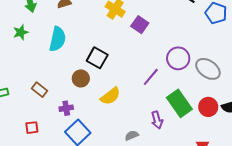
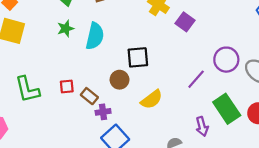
green star: (21, 32) -> (66, 28), moved
black square: (97, 58) -> (138, 57), turned -35
brown rectangle: (40, 90) -> (89, 96), moved
red square: (32, 128) -> (67, 86), moved

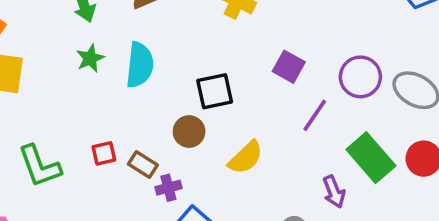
purple square: (185, 22) -> (289, 67), moved

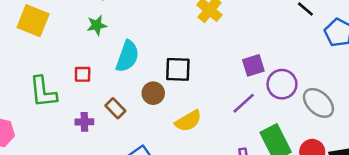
cyan semicircle: (140, 65) -> (127, 56), moved
purple square: (289, 67) -> (253, 65), moved, turned 30
red square: (104, 153) -> (83, 74), moved
purple cross: (168, 188) -> (84, 122), moved

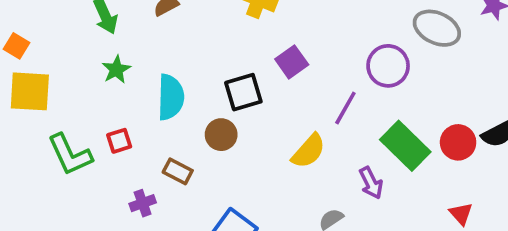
purple square: (253, 65) -> (292, 62), moved
green L-shape: (43, 92) -> (70, 155), moved
gray ellipse: (318, 103) -> (437, 28), moved
yellow semicircle: (188, 121) -> (309, 151), moved

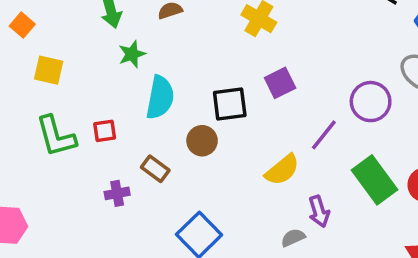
green star: (116, 69) -> (132, 54), moved
yellow square: (30, 91) -> (49, 70), moved, size x0.7
purple arrow: (371, 183) -> (319, 211), moved

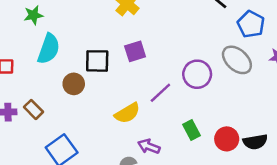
brown rectangle: (155, 169) -> (33, 109), moved
green rectangle: (374, 180) -> (192, 130), size x0.6
purple arrow: (319, 211) -> (149, 146), turned 120

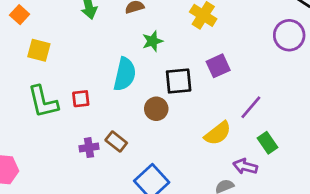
green star: (33, 15) -> (153, 41), moved
purple circle: (197, 74) -> (289, 35), moved
green rectangle: (192, 130) -> (267, 143), moved

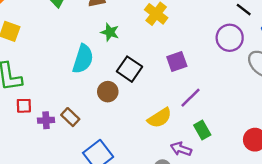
green star: (153, 41) -> (110, 32), turned 30
purple square: (218, 66) -> (177, 61), moved
black square: (179, 81) -> (129, 69), turned 35
red square: (81, 99) -> (24, 106), moved

